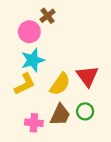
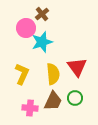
cyan star: (33, 60) -> (42, 42), moved
yellow L-shape: (25, 84) -> (22, 74), turned -40
yellow semicircle: (60, 84) -> (53, 74), turned -40

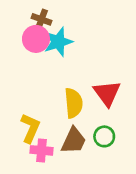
brown cross: (42, 14) -> (42, 19), moved, turned -32
cyan star: (42, 42) -> (58, 42), moved
yellow L-shape: (22, 74) -> (30, 128), moved

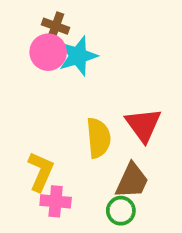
green circle: (104, 136) -> (121, 211), moved
brown trapezoid: (74, 141) -> (132, 181), moved

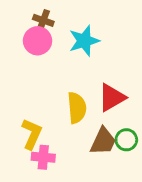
cyan star: (78, 56) -> (84, 41), moved
red triangle: (143, 125) -> (112, 98), turned 36
green circle: (121, 211) -> (126, 140), moved

